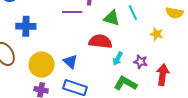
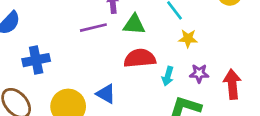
green triangle: (112, 18) -> (134, 24), moved
yellow star: (157, 34) -> (188, 38), moved

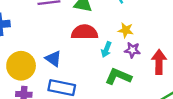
yellow star: (188, 38) -> (126, 30), moved

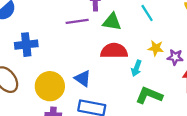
purple star: (132, 50) -> (175, 57), moved

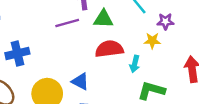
purple star: (175, 57) -> (165, 21), moved

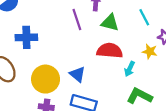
purple line: (67, 23) -> (77, 19), turned 75

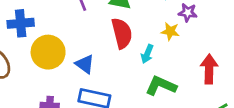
red semicircle: (110, 51) -> (122, 33), turned 75
yellow circle: (46, 79) -> (48, 52), moved

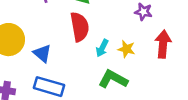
yellow star: (170, 31) -> (126, 49), moved
red arrow: (209, 69) -> (163, 44), moved

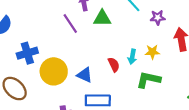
red semicircle: (80, 27) -> (114, 65), moved, size x0.6

